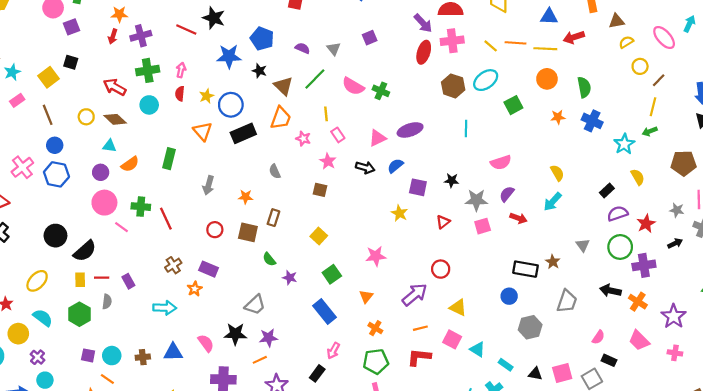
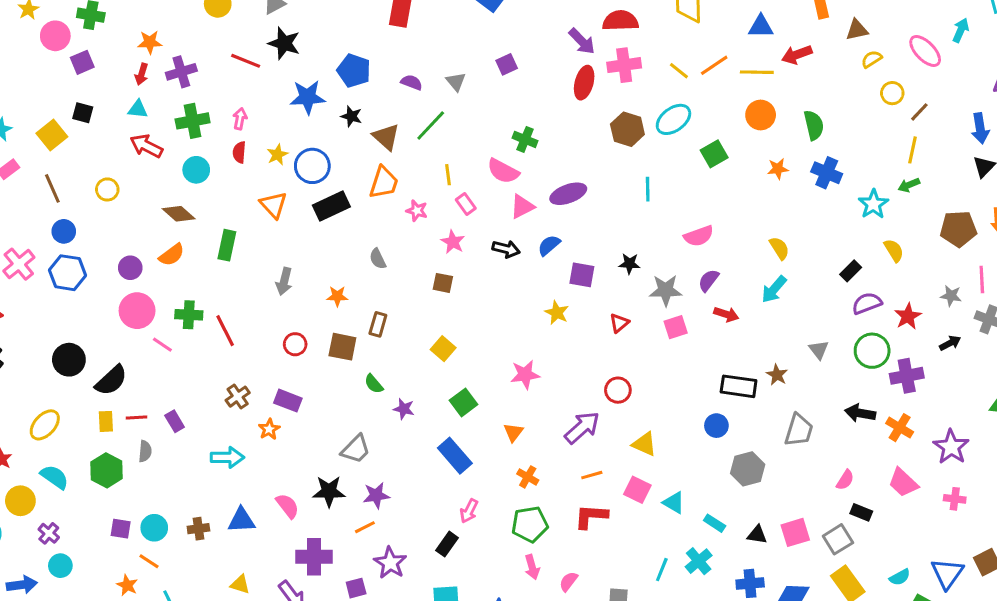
orange line: (515, 43) -> (714, 65), turned -36
pink semicircle: (353, 86) -> (503, 171), moved
brown diamond: (115, 119) -> (179, 214), moved
cyan triangle: (109, 146) -> (138, 109), moved

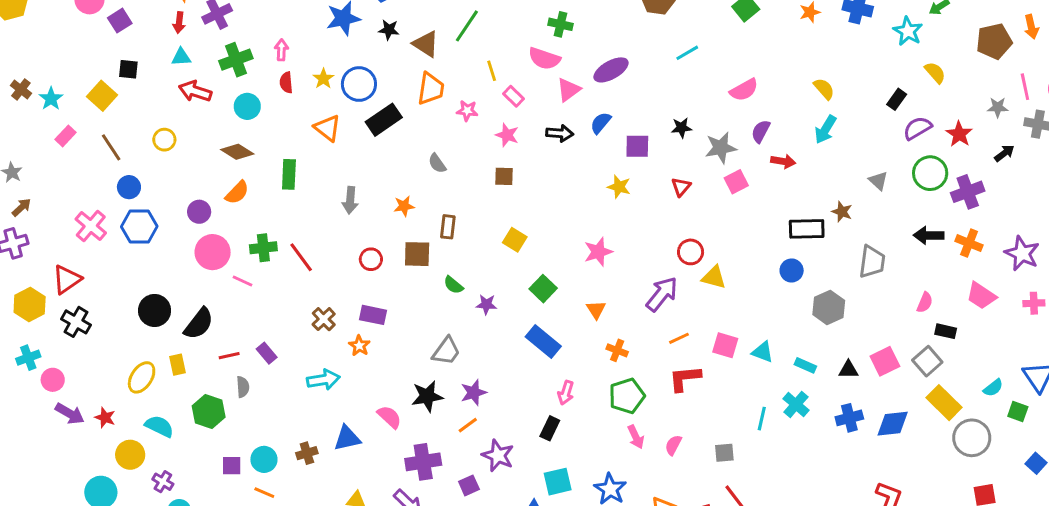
cyan line: (648, 189) -> (687, 53), turned 70
yellow rectangle: (106, 421) -> (178, 365), moved
yellow triangle: (644, 444) -> (714, 277), moved

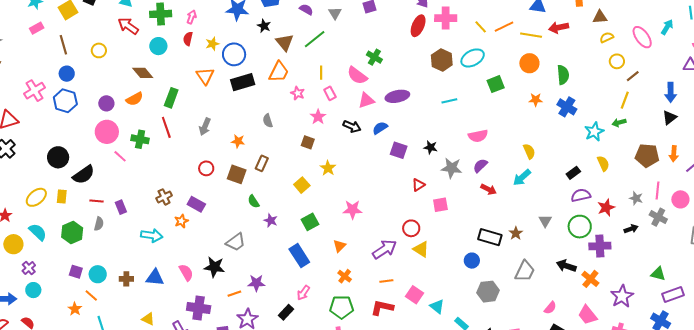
pink square: (736, 182) -> (440, 205), moved
yellow star: (619, 187) -> (328, 168), moved
red line: (301, 257) -> (166, 127), moved
purple star: (474, 393) -> (256, 283), moved

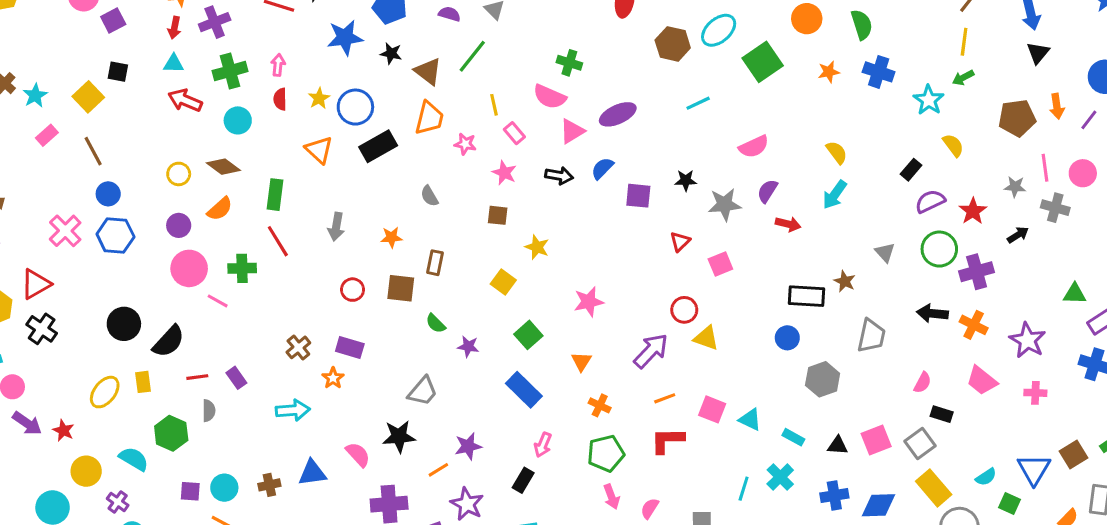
yellow circle: (99, 50) -> (179, 174), moved
green square: (496, 84) -> (763, 62), size x1.4
cyan semicircle: (38, 232) -> (134, 459), moved

